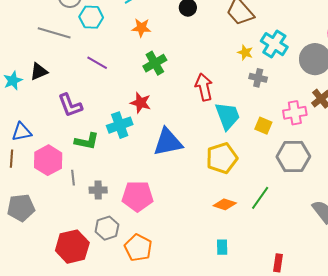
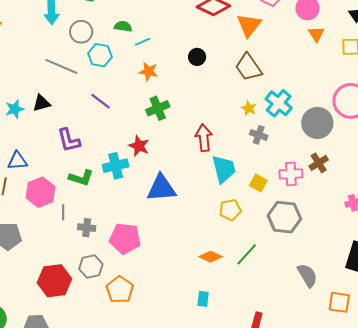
yellow pentagon: (222, 158) -> (230, 210), moved, size x0.7

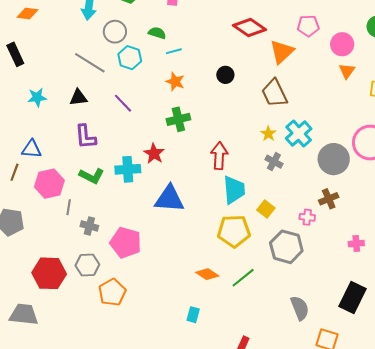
black triangle: (41, 103) -> (78, 98), moved
pink cross: (291, 174) -> (307, 217), moved, size x0.7
yellow pentagon: (230, 210) -> (234, 231), size x1.5

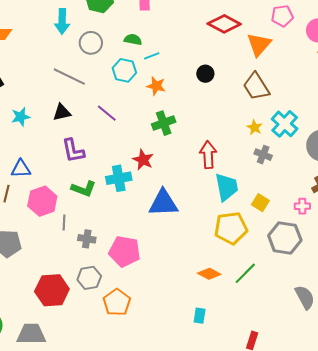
cyan hexagon: (130, 58) -> (124, 70), moved

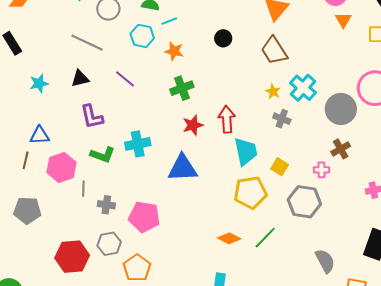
red star: (143, 160) -> (193, 125), moved, turned 30

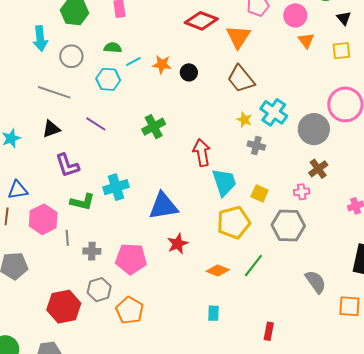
orange star: (174, 51) -> (162, 64), moved
red star: (193, 125) -> (178, 244), moved

